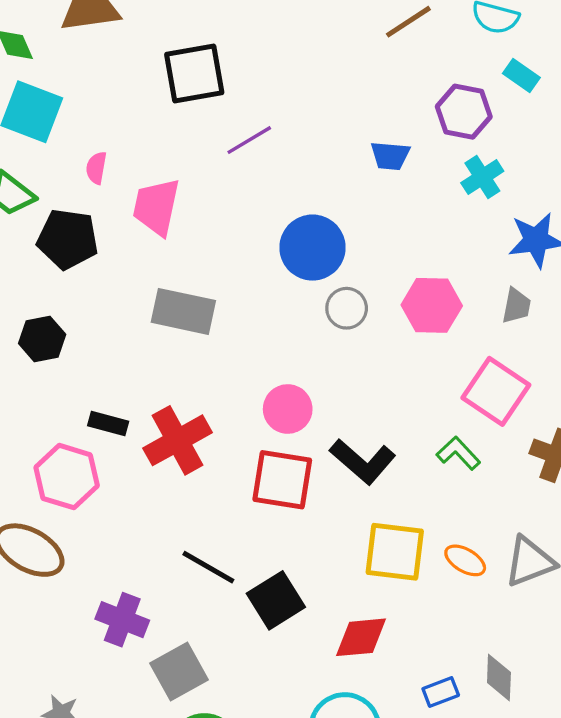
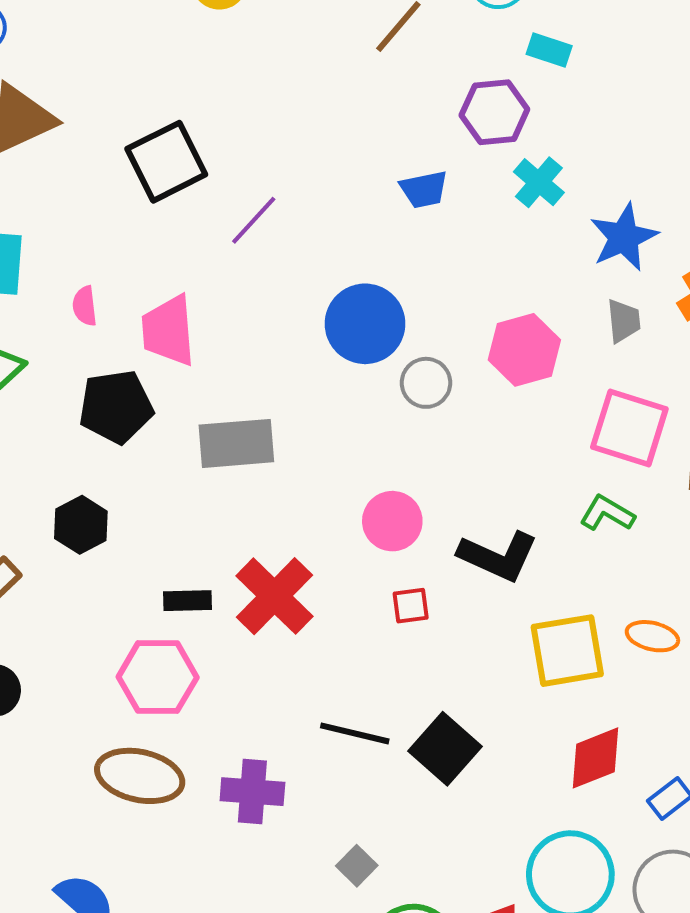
black pentagon: (68, 239) -> (116, 407), moved
red square: (282, 480) -> (411, 606), size x0.5
purple cross: (122, 620) -> (252, 792), moved
red diamond: (361, 637) -> (596, 758), moved
gray square: (179, 671) -> (357, 866), size x0.6

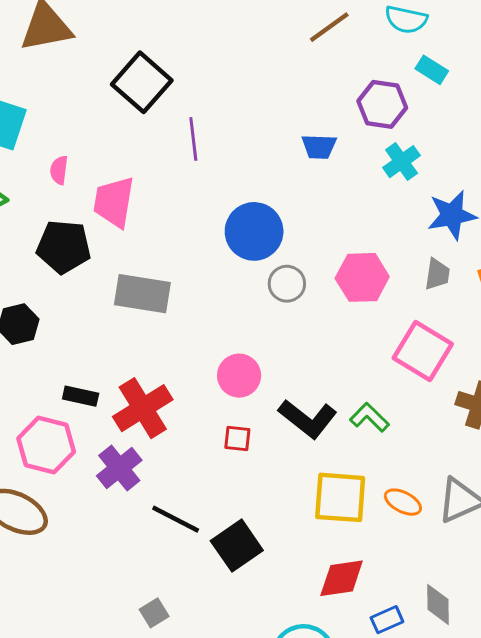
black square: (166, 162) -> (142, 82), turned -36
purple line: (254, 220) -> (193, 139), turned -63
green L-shape: (607, 513) -> (370, 417), moved
purple cross: (252, 792) -> (119, 468), moved, turned 33

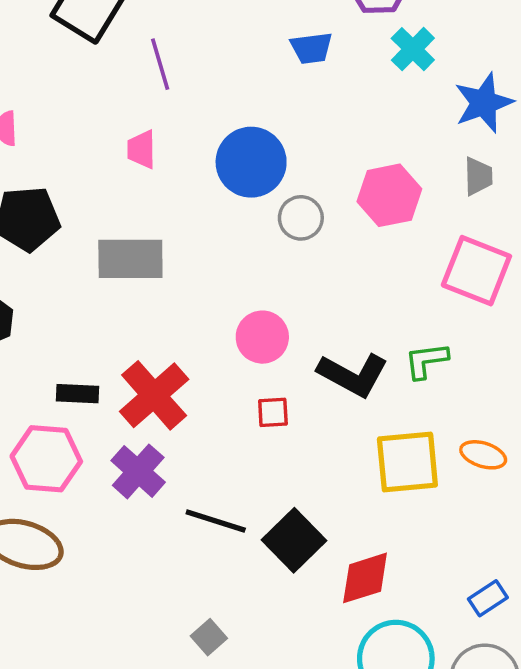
pink trapezoid: (114, 202) -> (141, 149), moved, size x0.6
green L-shape: (370, 417) -> (426, 361), turned -42
red diamond: (342, 578) -> (365, 578), moved

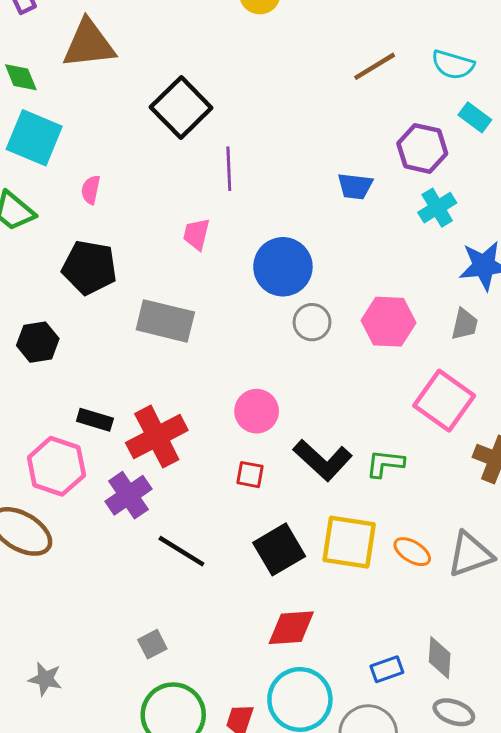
black square: (294, 540) -> (279, 549), moved

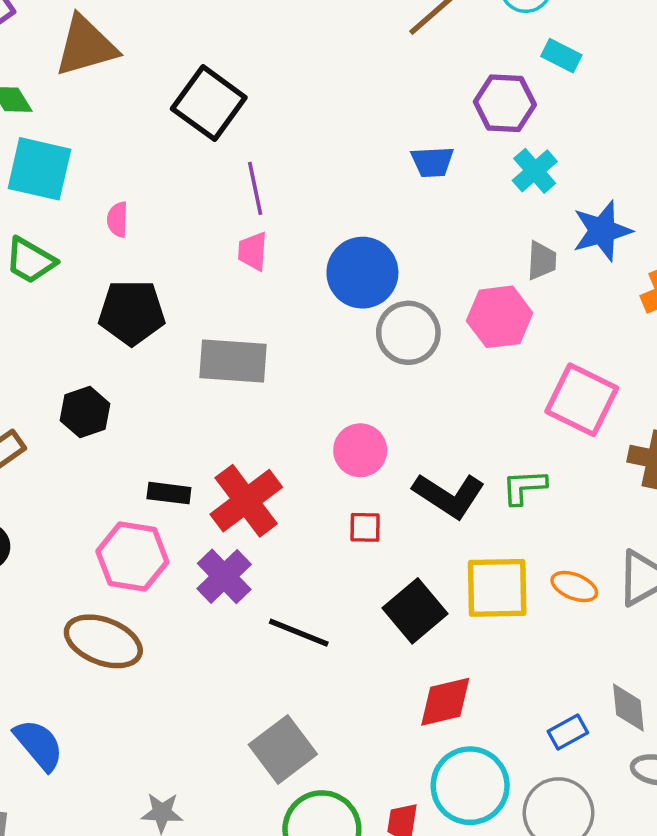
purple line: (229, 169) -> (255, 188), moved
gray circle: (312, 322) -> (408, 333), size x1.4
gray trapezoid: (465, 324) -> (542, 261), moved
gray square: (152, 644) -> (283, 749), size x1.8

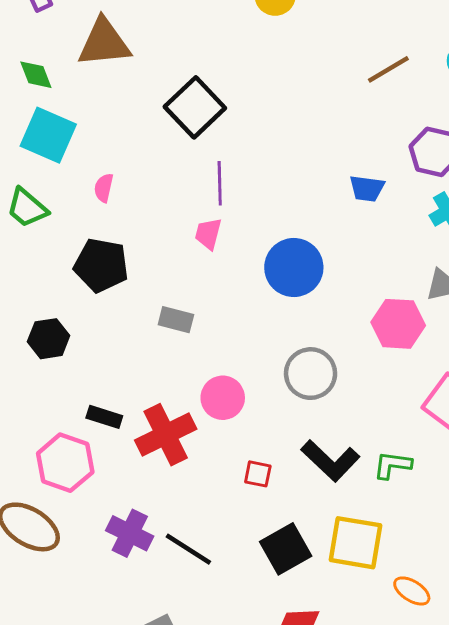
gray circle: (408, 333) -> (311, 374), moved
gray rectangle: (233, 361) -> (176, 320), size x0.6
pink circle: (360, 450) -> (223, 398), moved
purple cross: (224, 576) -> (130, 533), moved, turned -30
orange ellipse: (574, 586) -> (412, 591), moved

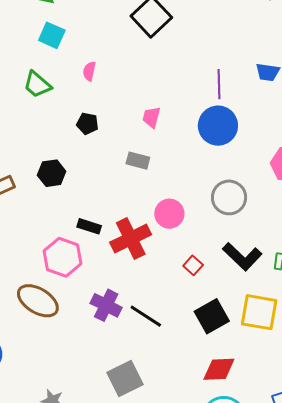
cyan square: (48, 135) -> (52, 35), size x0.7
purple line: (220, 183) -> (219, 84), moved
pink trapezoid: (208, 234) -> (151, 117), moved
black pentagon: (101, 265) -> (87, 124), size x0.6
red square: (258, 474) -> (193, 265), turned 30

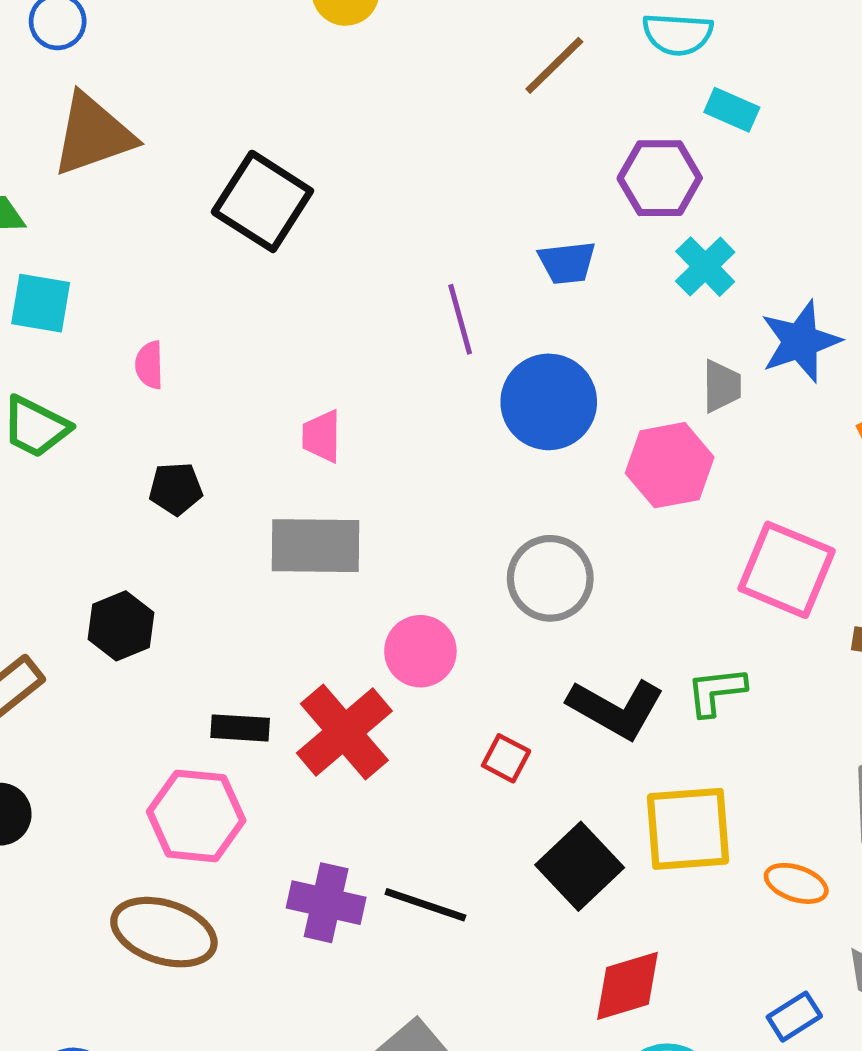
blue circle: (218, 126) -> (549, 402), moved
gray rectangle: (138, 161) -> (316, 546), size x1.6

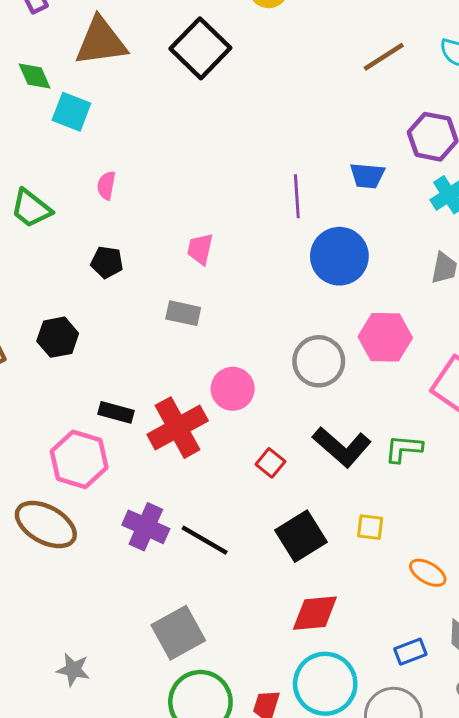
black square: (262, 201) -> (200, 48), moved
cyan square: (41, 303) -> (71, 112), moved
pink hexagon: (670, 465) -> (385, 337), moved
gray rectangle: (316, 546) -> (183, 313), size x0.6
yellow square: (688, 829) -> (370, 527), size x0.5

